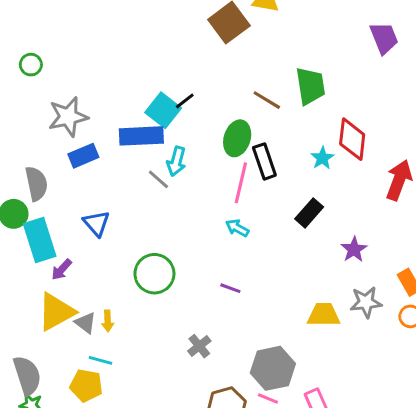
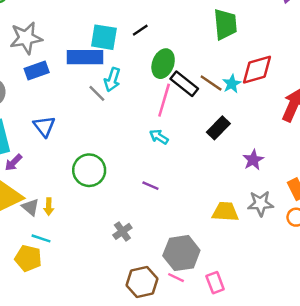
brown line: (267, 100) -> (211, 83), moved
black line: (185, 101) -> (140, 30), moved
cyan square: (163, 110) -> (104, 37), turned -32
red diamond: (352, 139) -> (257, 70), turned 64
black rectangle: (264, 161) -> (184, 84), turned -36

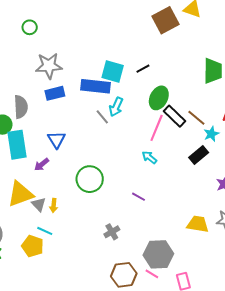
cyan star: (232, 84) -> (211, 134), moved
purple arrow: (13, 162) -> (42, 165), moved

